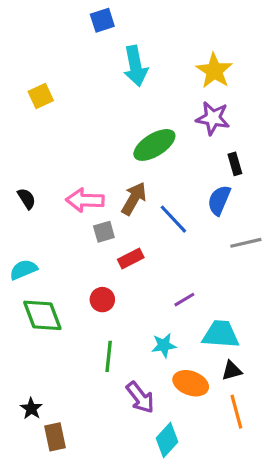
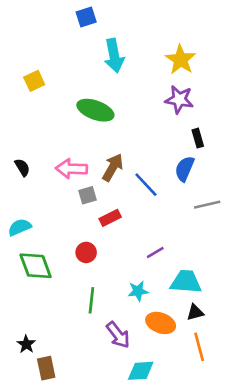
green ellipse: (154, 145) -> (95, 110), moved, turned 52
cyan diamond: (167, 440) -> (141, 371), turned 44

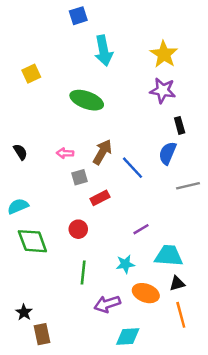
pink arrow: (71, 169) -> (65, 153), size x0.6
purple arrow: (118, 335) -> (107, 304), turned 110

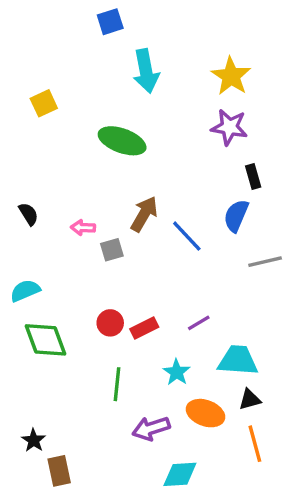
pink arrow: (65, 153) -> (83, 228), moved
red rectangle: (100, 198) -> (144, 328), moved
cyan star: (125, 264) -> (177, 372), turned -30

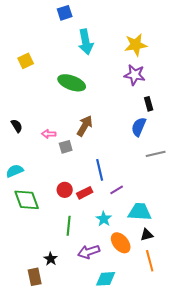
yellow star: (231, 76) -> (136, 45), turned 30
blue line: (187, 236) -> (100, 170), moved, turned 30
orange ellipse: (205, 413) -> (121, 243), turned 30
black star: (34, 440) -> (51, 259), moved

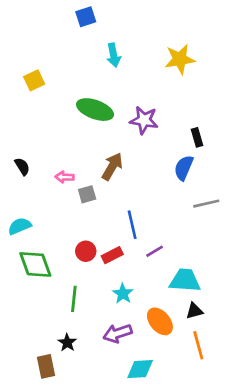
cyan arrow: (86, 42) -> (114, 55), size x0.7
purple star: (135, 75) -> (144, 120), moved
cyan star: (104, 219) -> (123, 294), moved
green line: (69, 226) -> (74, 299), moved

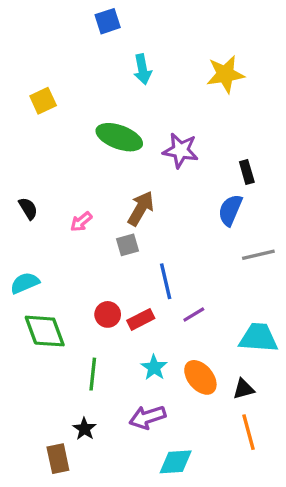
pink arrow: (65, 177) -> (81, 222), turned -42
gray square: (87, 194) -> (128, 245), moved
cyan trapezoid: (185, 280) -> (258, 338), moved
orange ellipse: (160, 321) -> (200, 377), moved

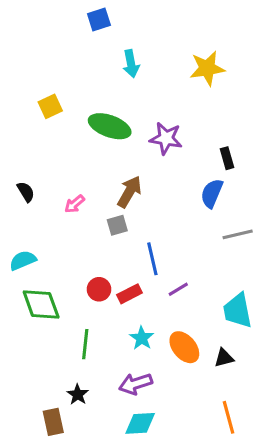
yellow square: (43, 101) -> (50, 106), moved
cyan trapezoid: (258, 338) -> (238, 311), turned -105
orange line: (248, 432) -> (229, 417), moved
cyan diamond: (176, 462) -> (140, 423), moved

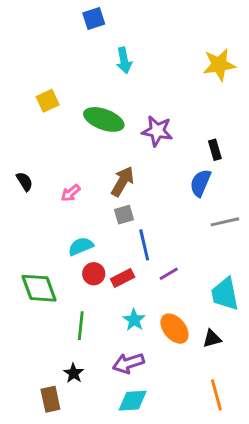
yellow star: (207, 68) -> (219, 65), moved
gray square: (117, 225) -> (124, 215), moved
cyan semicircle: (23, 260) -> (81, 246), moved

